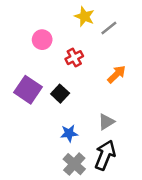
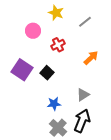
yellow star: (84, 17) -> (56, 13), moved

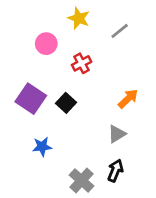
orange arrow: (91, 58) -> (128, 99), moved
blue star: (54, 104) -> (42, 147), moved
black arrow: (82, 121) -> (115, 171), size x0.7

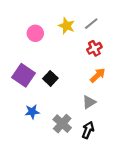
yellow star: (79, 18) -> (66, 26), moved
red cross: (82, 63) -> (94, 48), moved
gray cross: (82, 180) -> (62, 124), moved

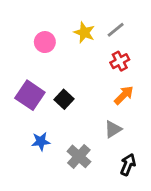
black arrow: (88, 130) -> (128, 165), moved

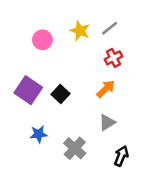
orange arrow: (124, 95) -> (106, 89), moved

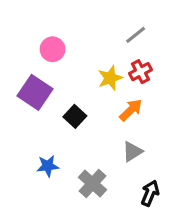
yellow star: (80, 31) -> (110, 78), moved, turned 30
purple square: (28, 90) -> (35, 92), moved

